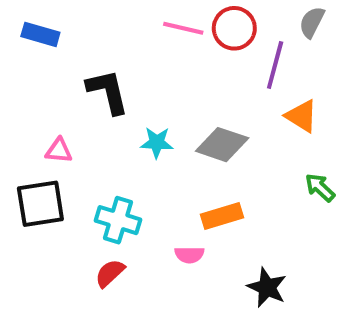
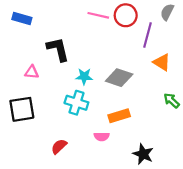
pink triangle: (59, 151) -> (32, 72), moved
cyan cross: (118, 220) -> (76, 103), moved

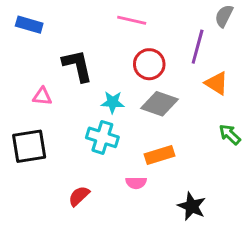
red circle: (126, 15) -> (149, 64), moved

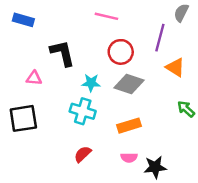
pink semicircle: (136, 183) -> (129, 158), moved
red semicircle: (79, 196) -> (83, 154), moved
black star: (192, 206) -> (155, 167), turned -30

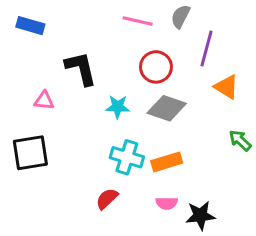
gray semicircle: (181, 13) -> (180, 16), moved
cyan cross: (83, 111) -> (127, 157), moved

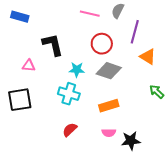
cyan cross: (127, 157) -> (69, 94), moved

